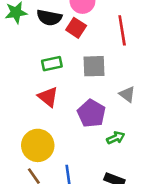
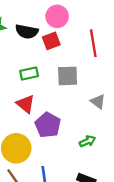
red square: (76, 28) -> (51, 41), turned 36
purple pentagon: (91, 113) -> (48, 125), moved

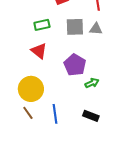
gray triangle: (98, 102) -> (96, 29), moved, turned -32
purple pentagon: (48, 125) -> (75, 65), moved

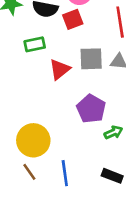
green rectangle: (42, 25) -> (35, 44), moved
red triangle: (39, 51) -> (60, 69), moved, turned 42

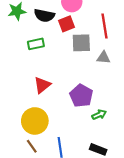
gray square: (91, 59) -> (81, 43), moved
red triangle: (60, 69) -> (42, 85), moved

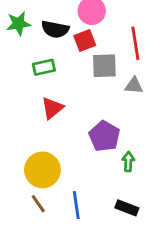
red triangle: (42, 85) -> (52, 108), moved
green arrow: (99, 115) -> (128, 161), turned -64

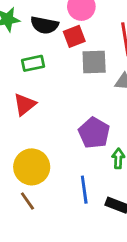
red triangle: (52, 108) -> (25, 104), moved
blue line: (76, 205) -> (84, 190), moved

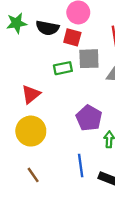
red square: (74, 36) -> (72, 37), turned 36
green rectangle: (33, 63) -> (63, 68), moved
yellow circle: (32, 167) -> (31, 131), moved

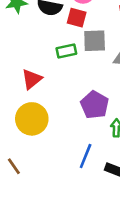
blue line: (81, 165) -> (86, 156), turned 30
brown line: (33, 175) -> (14, 166), moved

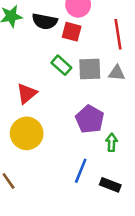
gray square: (95, 41) -> (90, 69), moved
green rectangle: (66, 51) -> (61, 65), turned 54

